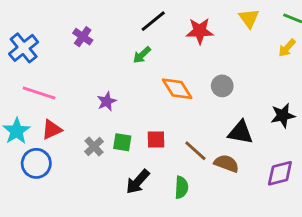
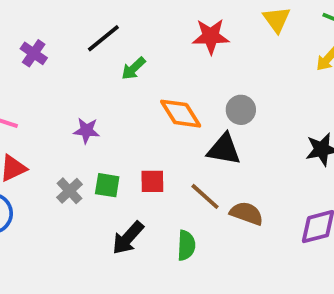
black line: (153, 21) -> (103, 38), moved
purple cross: (83, 37) -> (34, 53), moved
purple star: (107, 101) -> (86, 131), turned 30
black triangle: (241, 132) -> (224, 149), moved

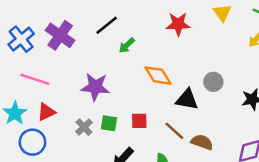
purple cross: (34, 53) -> (60, 35), size x1.6
gray circle: (241, 110) -> (213, 82), moved
purple star: (86, 131) -> (95, 87), size x1.6

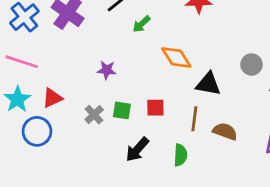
pink line: (35, 79) -> (22, 62), moved
gray circle: (213, 82) -> (252, 64), moved
purple star: (95, 87) -> (107, 70), size x0.6
brown line: (174, 131) -> (194, 119), turned 55

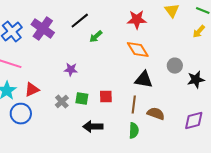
orange diamond: (176, 58) -> (138, 50), moved
black arrow: (137, 149) -> (93, 127), turned 48
green semicircle: (180, 155) -> (134, 131), moved

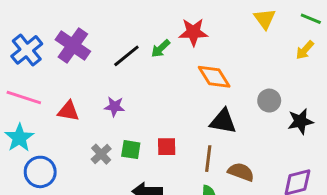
red star: (137, 20) -> (193, 32), moved
black line: (80, 21) -> (126, 56), moved
green arrow: (96, 37) -> (161, 48), moved
red triangle: (32, 90) -> (68, 111), moved, turned 35

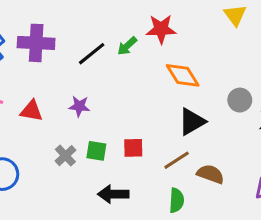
purple cross: (73, 46) -> (36, 43), turned -32
black triangle: (223, 121) -> (192, 122), turned -40
brown line: (208, 159) -> (177, 160), turned 50

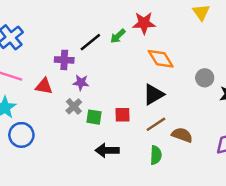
purple cross: (36, 43) -> (64, 60), moved, size x0.7
black triangle: (192, 122) -> (154, 94), moved
gray cross: (65, 156) -> (74, 106), moved

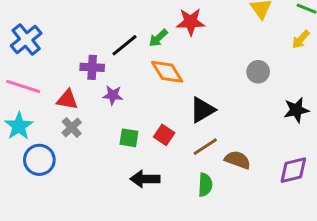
orange diamond: (161, 59) -> (167, 72), moved
gray circle: (205, 78) -> (258, 72), moved
gray cross: (74, 106) -> (72, 128), moved
red square: (123, 115) -> (164, 135), turned 35

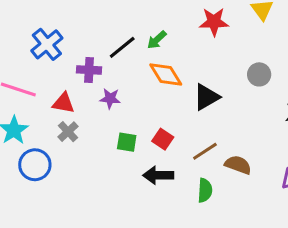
red star: (191, 22) -> (214, 22), moved
blue cross: (26, 39) -> (47, 44), moved
black triangle: (202, 110) -> (206, 97), moved
black arrow: (145, 179) -> (158, 175), moved

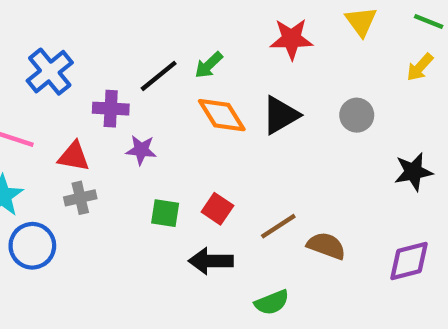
black triangle: (206, 97) -> (281, 115), moved
gray cross: (68, 132) -> (80, 198), turned 30
green semicircle: (205, 190) -> (272, 302), moved, turned 65

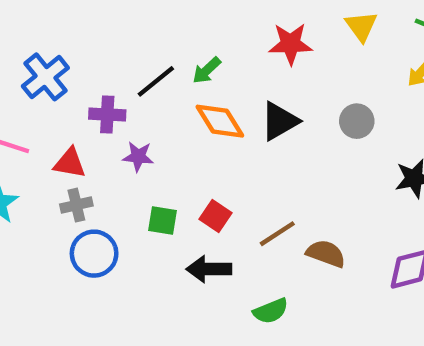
blue circle: (32, 246) -> (94, 254), moved

